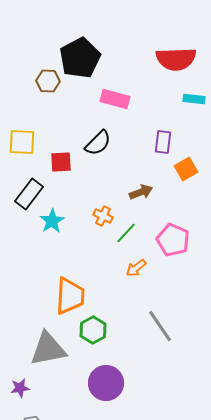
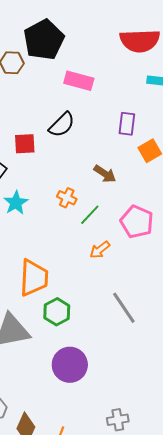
brown arrow: (141, 192) -> (105, 174), turned 55

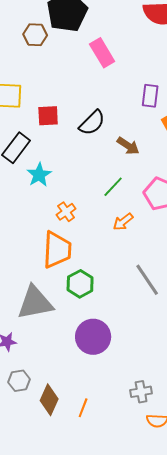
pink rectangle: (79, 81) -> (102, 53), turned 44
black semicircle: (62, 125) -> (92, 123), moved
orange cross: (67, 198) -> (66, 212), moved, turned 30

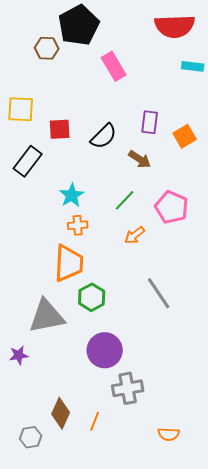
purple rectangle: (150, 96) -> (150, 122), moved
cyan star: (39, 175) -> (72, 195), moved
orange cross: (66, 212) -> (78, 225), turned 30
gray hexagon: (19, 381) -> (31, 437), moved
gray cross: (141, 392) -> (128, 388), moved, size x1.4

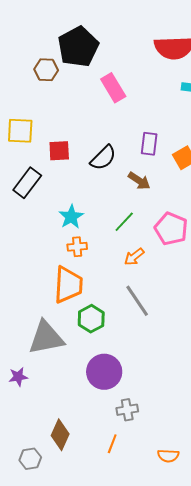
gray line: (159, 293) -> (137, 301), moved
gray cross: (128, 388) -> (127, 410), size x0.7
orange line: (95, 421) -> (112, 444), moved

